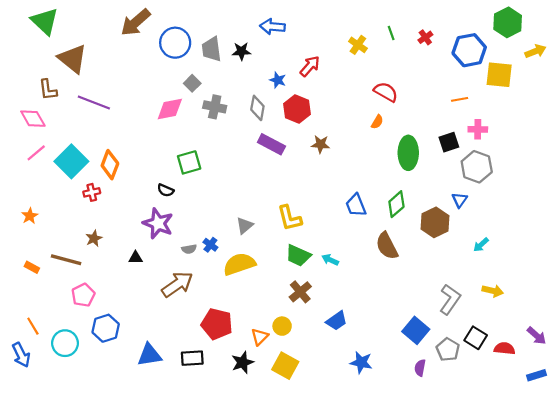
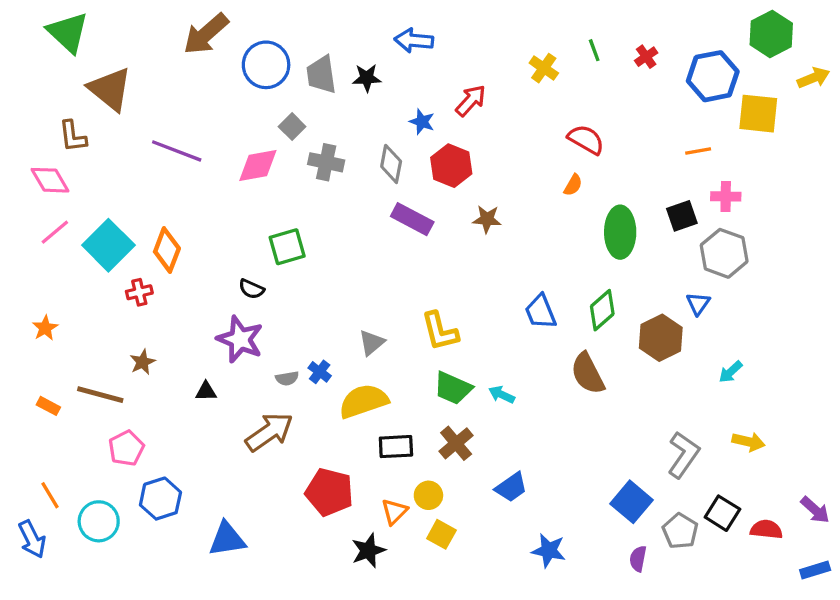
purple line: (94, 103) -> (177, 151), moved
black rectangle: (192, 358) -> (396, 447), moved
yellow square: (285, 366) -> (441, 534), moved, size x0.7

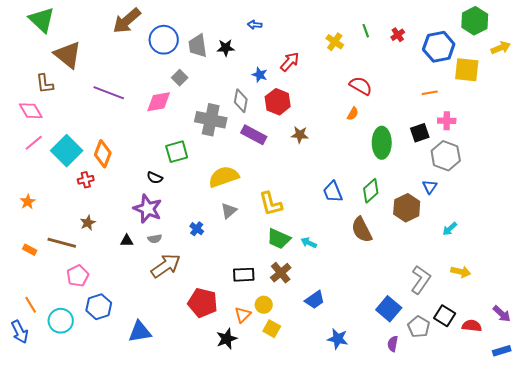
blue arrow: (414, 40) -> (255, 25), size x0.6
gray cross: (326, 162) -> (211, 120), moved, size x1.4
gray semicircle: (287, 378) -> (155, 239), moved
yellow semicircle: (363, 401) -> (224, 177), moved

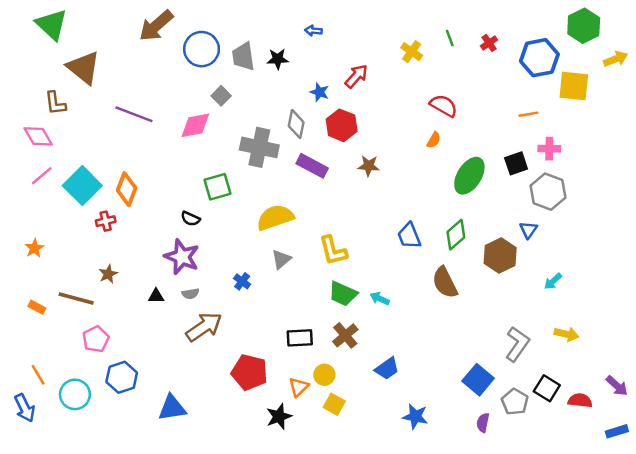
green ellipse: (382, 143) -> (469, 176), turned 32

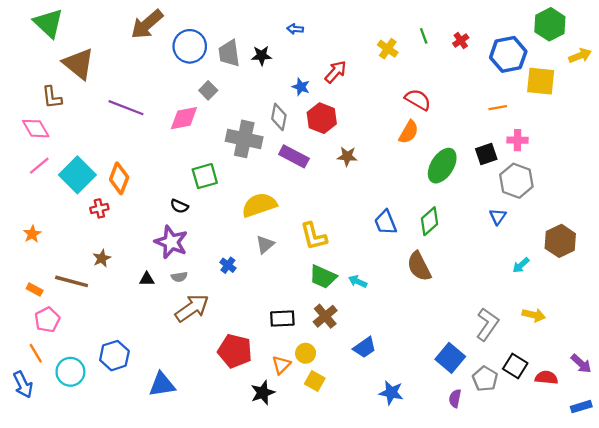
orange semicircle: (434, 140) -> (409, 132), size x1.5
brown hexagon: (500, 256) -> (560, 241), moved
pink pentagon: (96, 339) -> (47, 320), moved

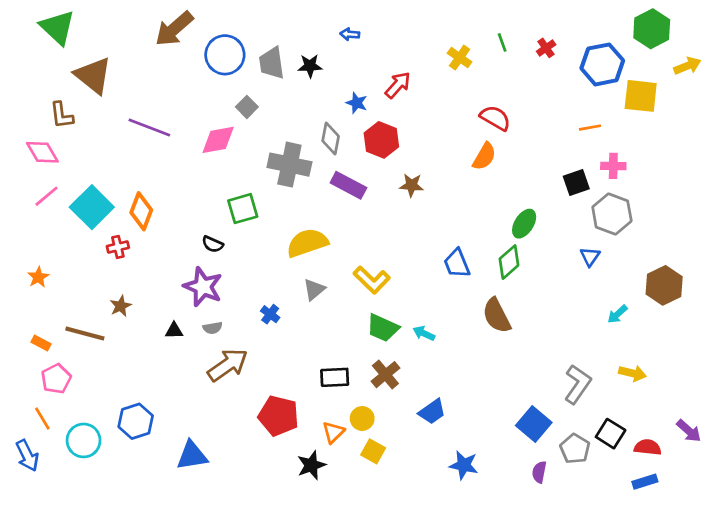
green ellipse: (442, 166) -> (524, 224), moved, size x0.7
yellow L-shape: (314, 236) -> (372, 280), turned -32
blue rectangle: (581, 407) -> (645, 482), moved

